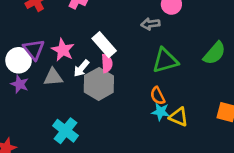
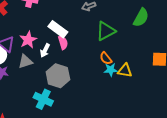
pink star: (63, 50) -> (28, 40), turned 30
gray hexagon: (99, 84) -> (58, 76), moved

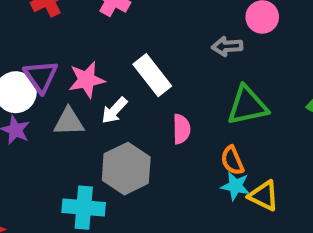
pink semicircle: (63, 43) -> (181, 129), moved
cyan cross: (43, 99) -> (84, 208), turned -36

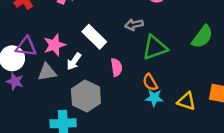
gray arrow: (227, 46) -> (134, 25), moved
purple triangle: (41, 76) -> (26, 47), turned -40
yellow triangle: (264, 196) -> (186, 101), moved

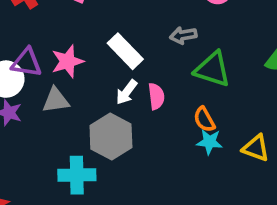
green triangle: (155, 48) -> (212, 69), turned 36
white arrow: (74, 61) -> (127, 92), moved

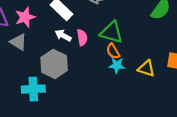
green triangle: (212, 69) -> (112, 32), moved
white arrow: (127, 92) -> (63, 35), turned 84
gray triangle: (56, 100) -> (18, 42), turned 42

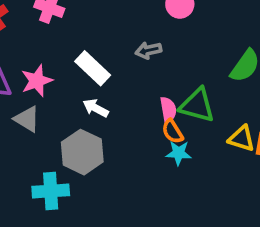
green triangle: (112, 32) -> (197, 105), moved
pink semicircle: (82, 38) -> (168, 110), moved
yellow triangle: (146, 68) -> (242, 138), moved

